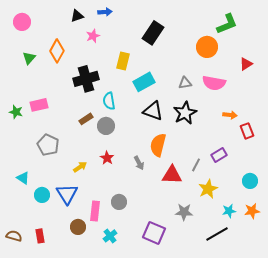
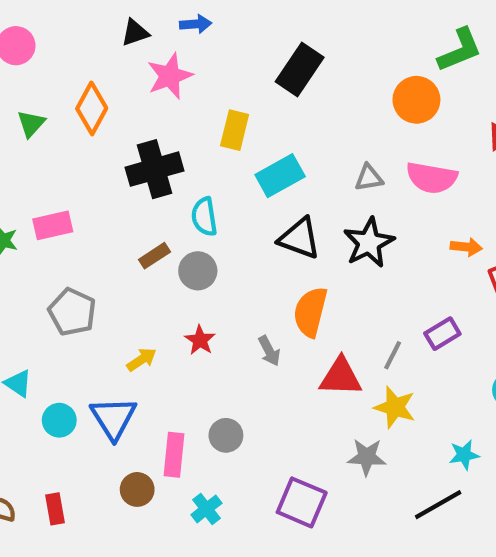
pink star: (93, 36) -> (170, 76), size x1.5
yellow star: (208, 189) -> (395, 407), moved, turned -30

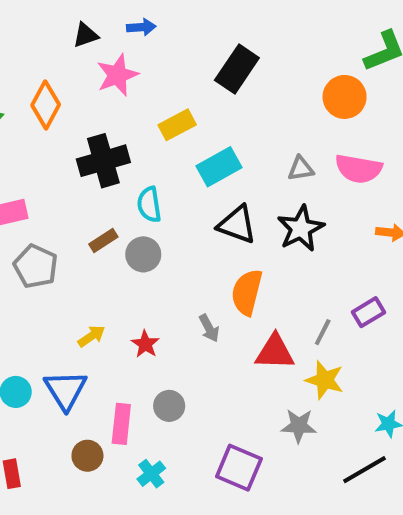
yellow rectangle: (235, 130) -> (177, 125), turned 48
gray pentagon: (72, 312) -> (36, 266), moved
red star: (200, 340) -> (145, 344), moved

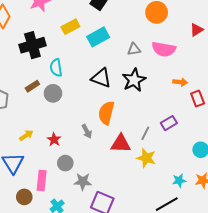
cyan rectangle: (219, 167) -> (98, 37), moved
gray circle: (169, 406) -> (65, 163), moved
gray star: (299, 426) -> (83, 182), moved

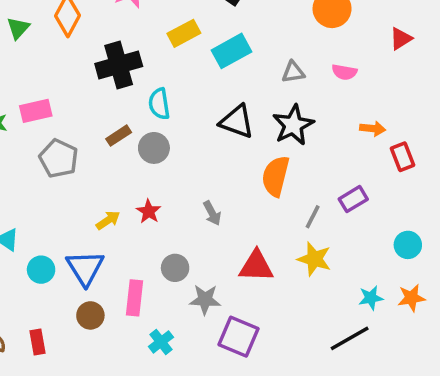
pink semicircle: (164, 49) -> (344, 72), size x0.6
orange semicircle: (106, 113) -> (276, 176), moved
red star: (54, 139) -> (149, 211), moved
red triangle: (121, 144) -> (256, 266), moved
brown circle: (24, 197) -> (90, 315), moved

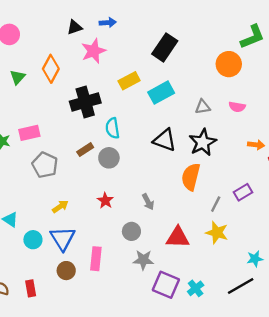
yellow arrow: (108, 220) -> (60, 206), moved
gray circle: (175, 268) -> (131, 231), moved
cyan cross: (161, 342) -> (196, 288), moved

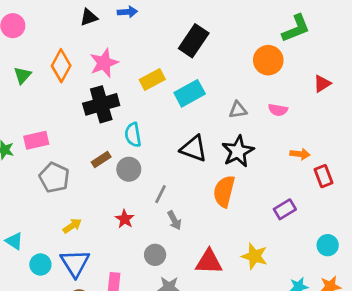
pink star: (93, 51) -> (104, 63), moved
gray line: (216, 204) -> (161, 194), moved

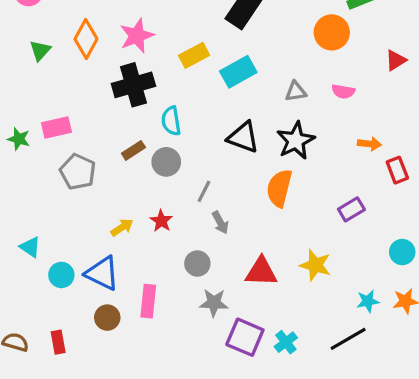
yellow arrow: (72, 226) -> (122, 227), moved
blue triangle: (75, 263) -> (102, 273), turned -32

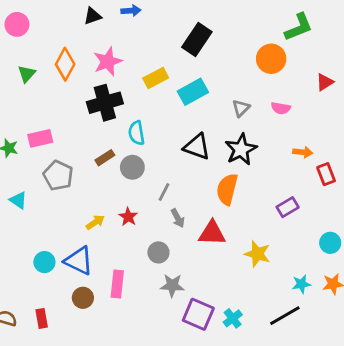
gray triangle: (296, 91) -> (241, 108), turned -36
cyan triangle: (30, 247) -> (18, 200), moved
red triangle: (261, 272) -> (212, 233), moved

